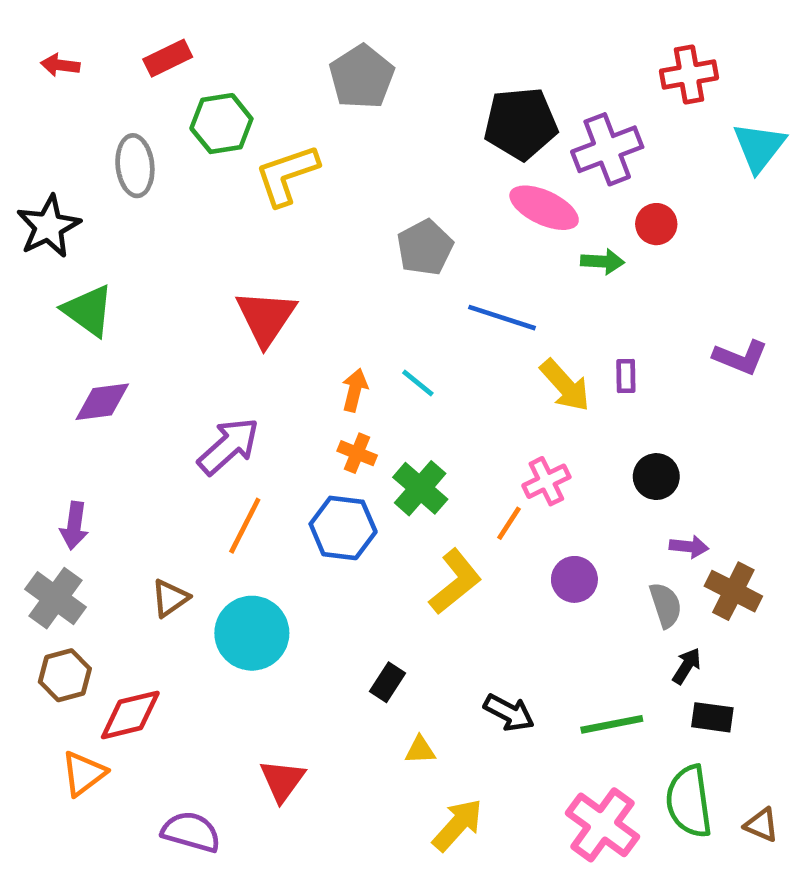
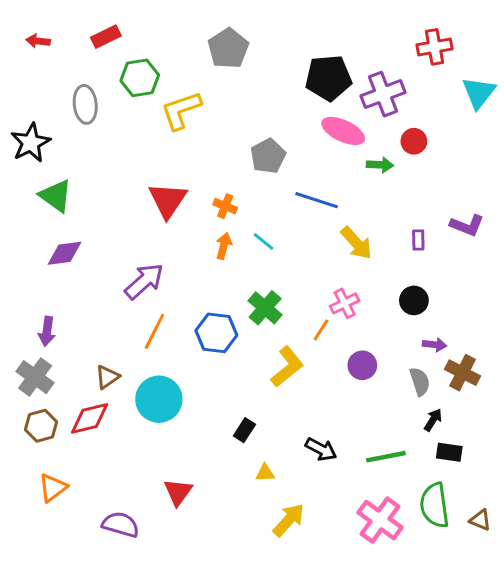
purple rectangle: (626, 376) -> (418, 240), moved
orange cross: (357, 453) -> (225, 206), moved
red diamond: (130, 715) -> (90, 418), moved

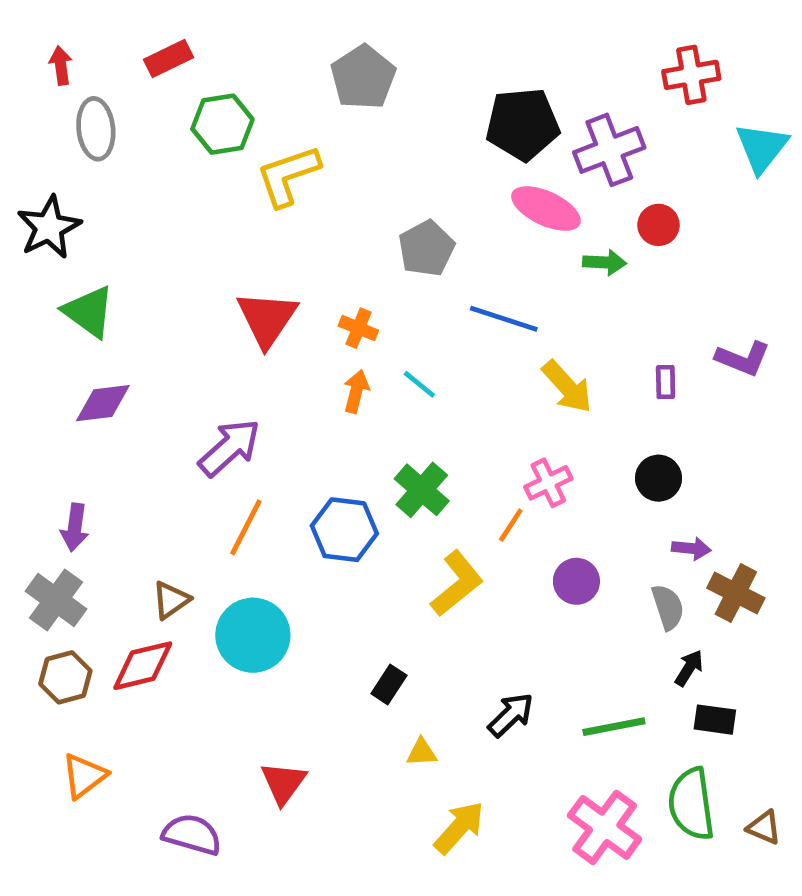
red arrow: (38, 41) -> (61, 66), turned 75
gray ellipse: (85, 104) -> (96, 129), moved
black arrow: (321, 449) -> (511, 715), turned -72

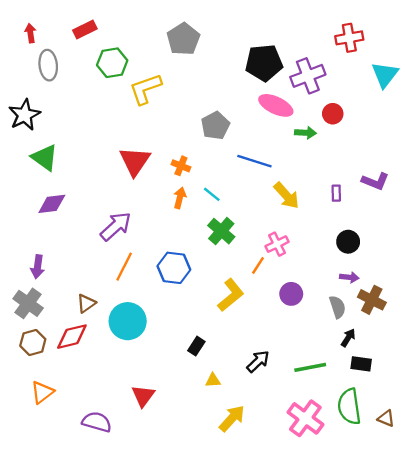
black circle: (659, 478) -> (348, 242), moved
green cross: (422, 490) -> (221, 231), moved

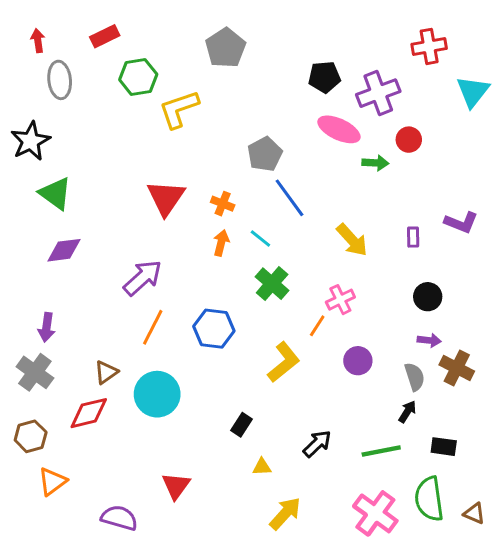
black pentagon: (264, 63) -> (324, 77), size x0.7
blue line: (254, 161) -> (290, 198), moved, turned 36
black arrow: (348, 338) -> (407, 412), moved
brown hexagon: (33, 342) -> (31, 436), moved

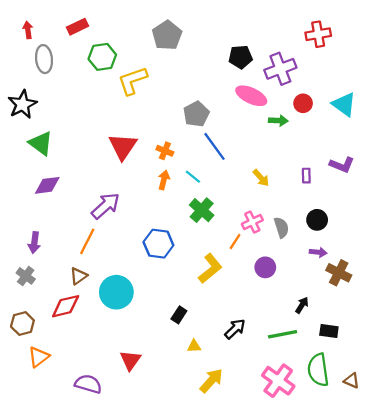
cyan triangle: (473, 92) -> (344, 104), moved, turned -32
yellow arrow: (352, 240) -> (261, 178), size x0.7
orange line: (153, 327) -> (87, 241), moved
gray cross: (35, 372) -> (26, 276), size x0.7
gray semicircle: (415, 377) -> (281, 227), moved

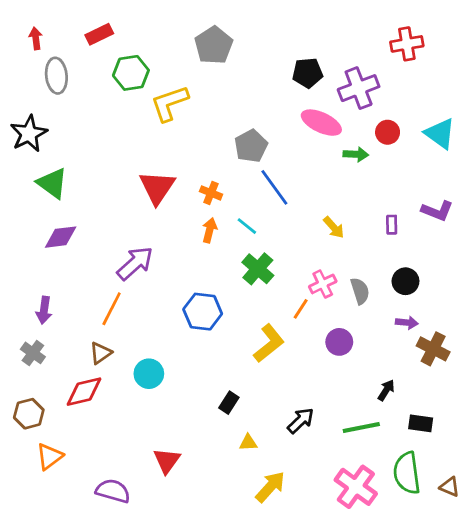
cyan circle: (116, 292) -> (149, 374), size x0.7

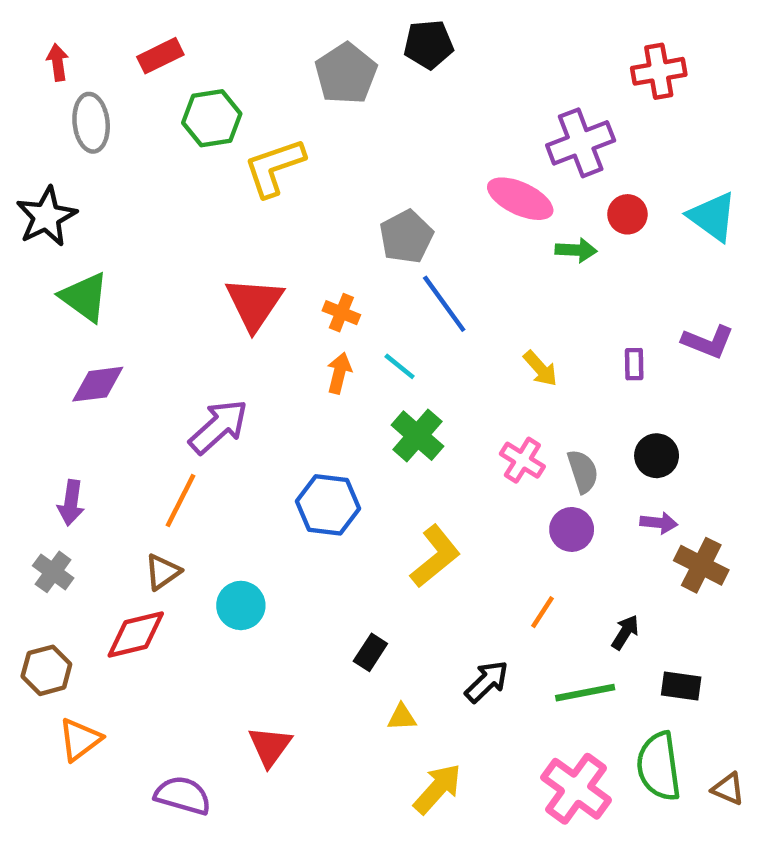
black pentagon: (308, 73) -> (429, 44), moved
pink cross: (323, 284) -> (522, 460), turned -32
orange line: (301, 309) -> (543, 612), moved
purple circle: (339, 342) -> (572, 529), moved

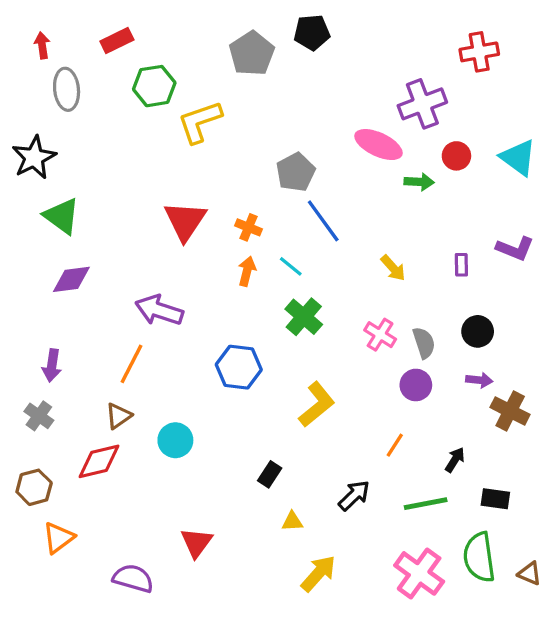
purple arrow: (218, 427) -> (159, 310), turned -120

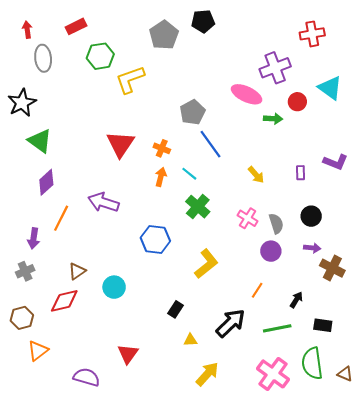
cyan triangle: (518, 158) -> (330, 88), moved
purple diamond: (71, 279) -> (46, 182), turned -35
orange line: (132, 364) -> (61, 218), moved
gray cross: (39, 416) -> (25, 271), turned 30
black arrow: (354, 495) -> (231, 323), size x1.4

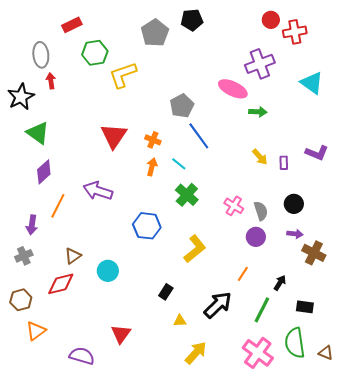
red arrow: (27, 30) -> (51, 81), moved
red circle: (297, 102) -> (271, 20), moved
yellow arrow: (256, 175) -> (260, 157), moved
green line: (277, 328) -> (262, 310), turned -52

